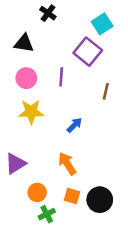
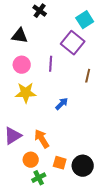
orange arrow: (67, 164) -> (42, 139), moved

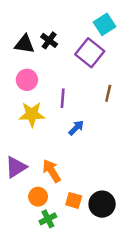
black cross: (40, 11) -> (49, 40), moved
purple line: (51, 64) -> (63, 98), moved

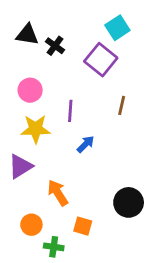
black triangle: (24, 44) -> (27, 35), moved
purple triangle: (16, 167) -> (20, 166), moved
orange circle: (38, 197) -> (31, 225), moved
black circle: (102, 204) -> (129, 202), moved
green cross: (48, 219) -> (54, 247), turned 35

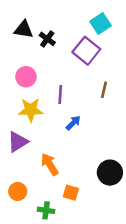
orange circle: (31, 225) -> (18, 191), moved

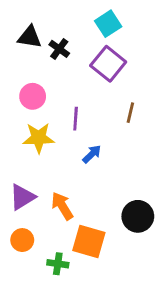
cyan square: (100, 24) -> (108, 24), moved
purple triangle: (18, 142) -> (22, 197), moved
orange square: (71, 193) -> (89, 242), size x1.6

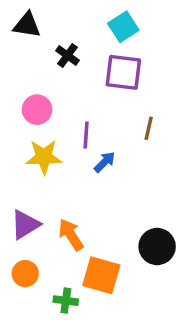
black triangle: (30, 37) -> (27, 25), moved
purple square: (108, 64) -> (123, 72), turned -32
blue arrow: (92, 154) -> (105, 162), moved

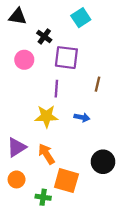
purple square: (123, 72) -> (66, 58), moved
pink circle: (37, 110) -> (24, 60), moved
yellow star: (44, 157) -> (46, 116), moved
blue arrow: (105, 162) -> (82, 117), moved, turned 56

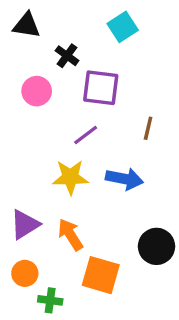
purple line: (56, 89) -> (86, 135), turned 49
blue arrow: (82, 117) -> (124, 179), size x1.5
green cross: (43, 197) -> (50, 300), moved

